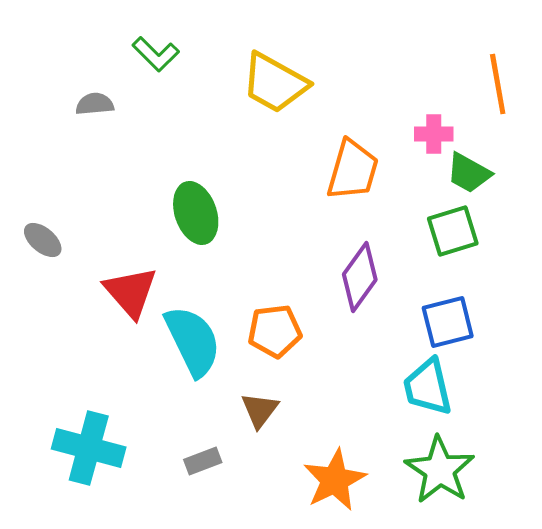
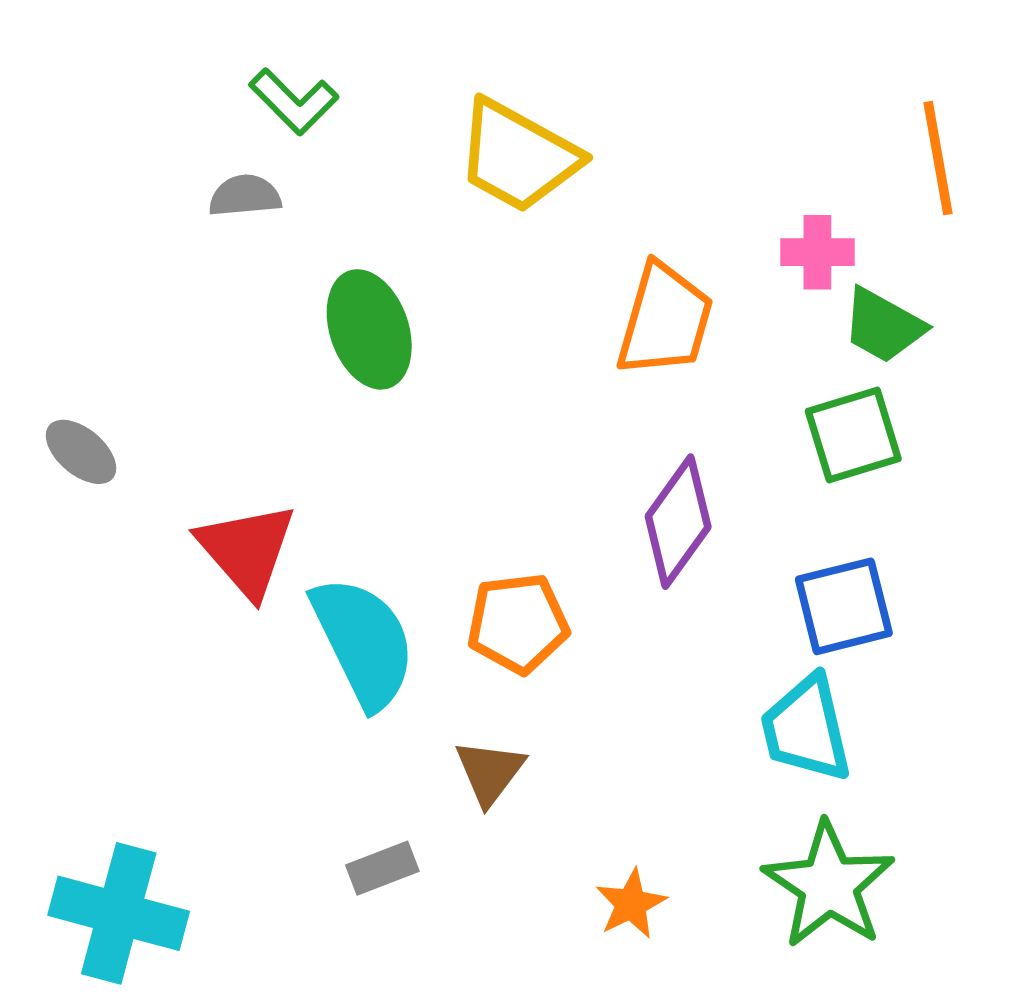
gray semicircle: (95, 104) -> (245, 196), moved
green ellipse: (196, 213) -> (369, 329), moved
cyan cross: (89, 448) -> (119, 913), moved
orange star: (335, 480) -> (631, 904), size x0.6

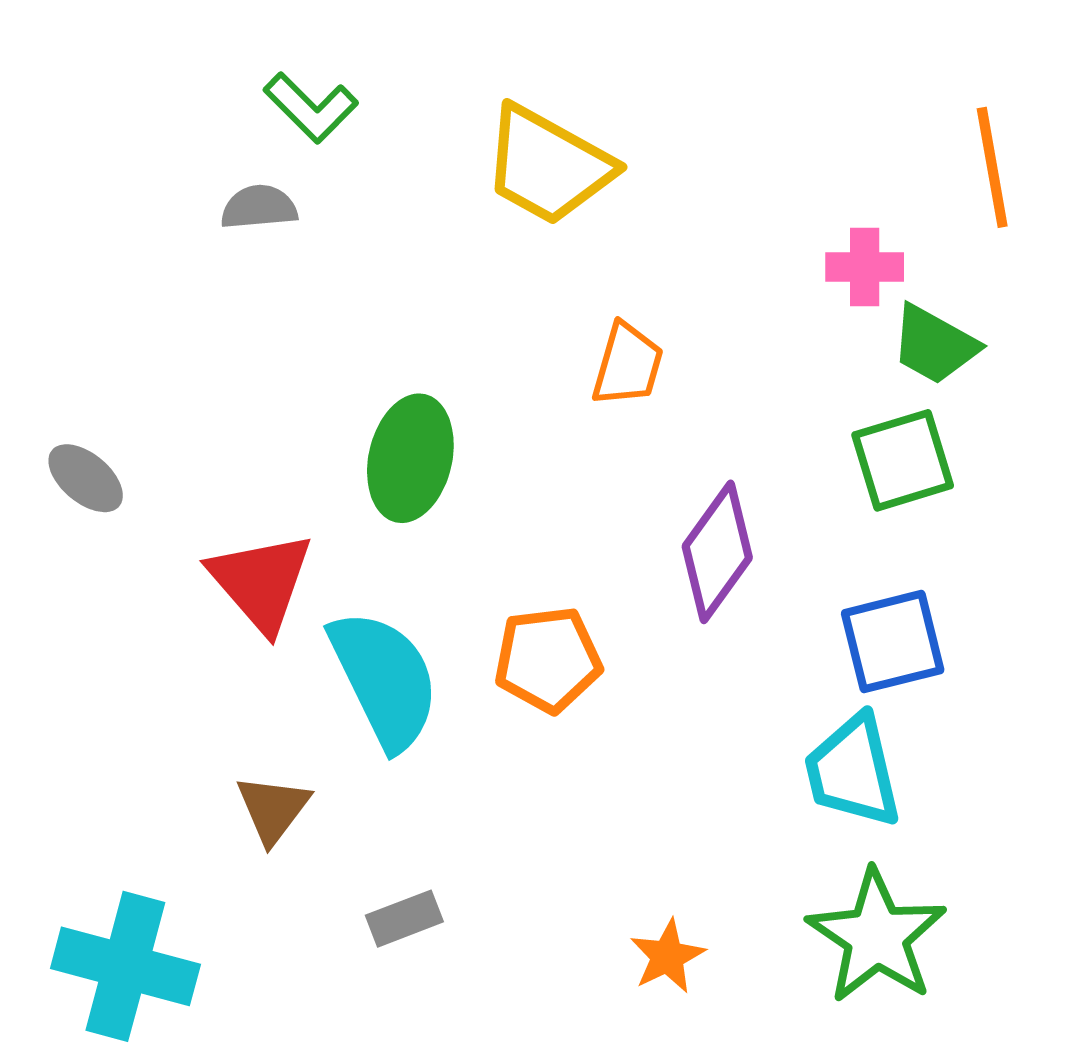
orange trapezoid: (665, 320) -> (628, 365), moved, size x0.7
green ellipse: (369, 329) -> (410, 458), moved, turned 32
brown triangle: (490, 772) -> (273, 809), moved

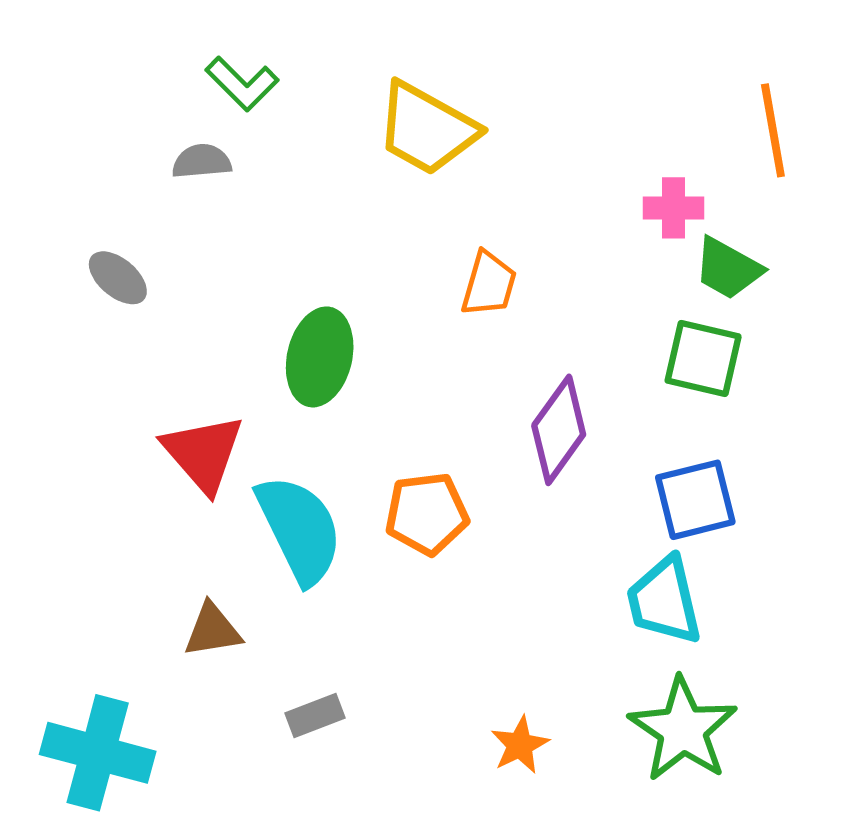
green square: (903, 460) -> (703, 358), turned 30
gray ellipse: (86, 478) -> (118, 278), moved
brown triangle: (273, 809) -> (213, 630), turned 44

